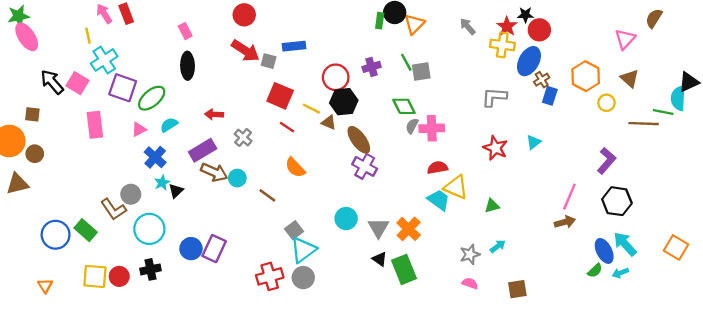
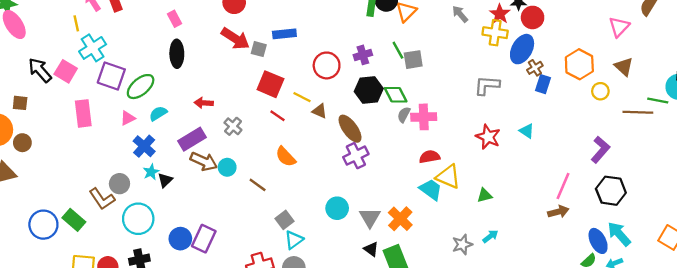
black hexagon: (344, 102) -> (369, 90), moved
cyan triangle: (534, 142) -> (527, 131), turned -49
purple cross: (365, 166) -> (356, 156), turned 35
cyan triangle: (303, 250) -> (294, 240), size x0.7

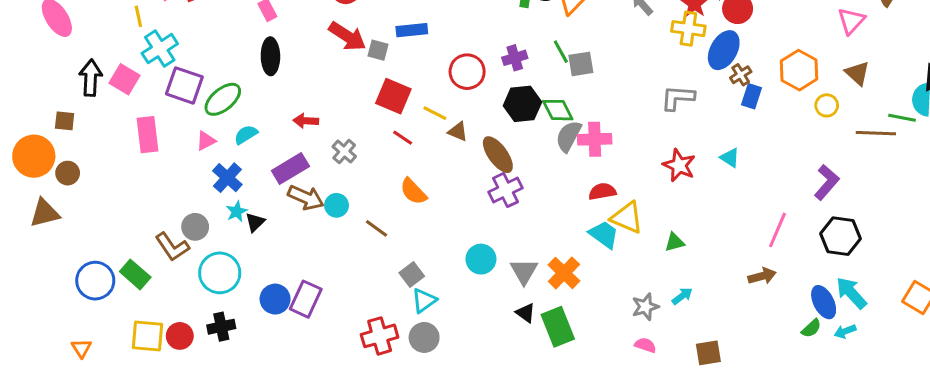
black arrow: (40, 70) -> (91, 78), turned 44
gray semicircle: (404, 115) -> (569, 136), size x1.5
brown arrow: (558, 212) -> (762, 276), moved

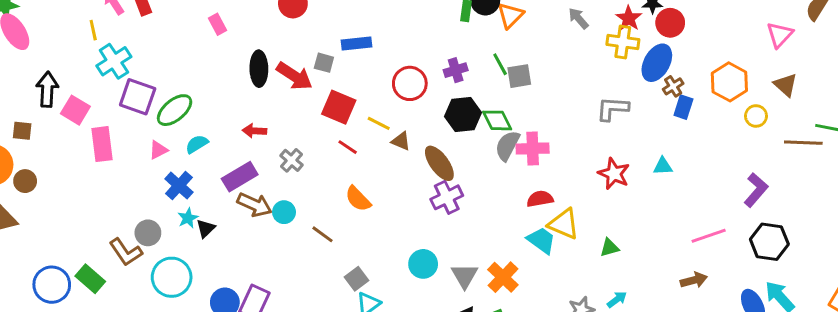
red arrow: (347, 36) -> (294, 76), moved
black ellipse: (270, 56) -> (259, 69), moved
pink square: (124, 79) -> (75, 110), moved
cyan triangle: (730, 158) -> (663, 166), turned -36
pink line: (778, 230) -> (709, 236), turned 48

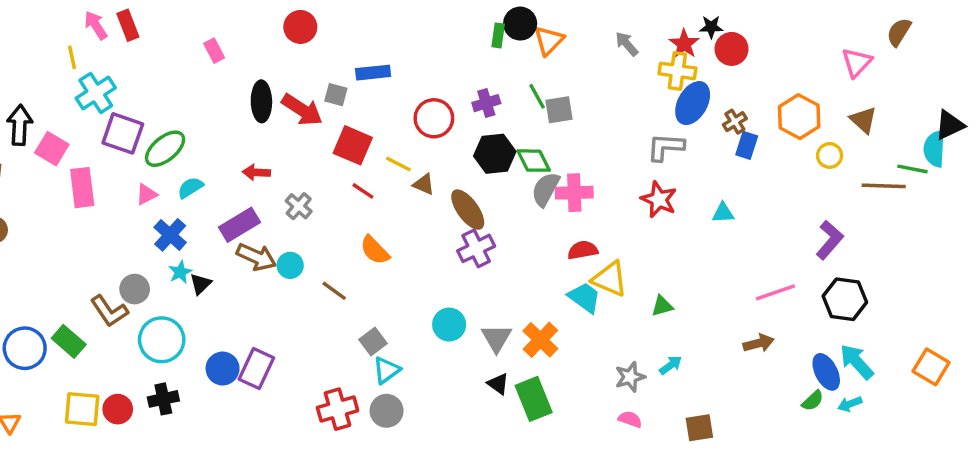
blue ellipse: (657, 63) -> (693, 103), moved
red star: (614, 174) -> (659, 199), moved

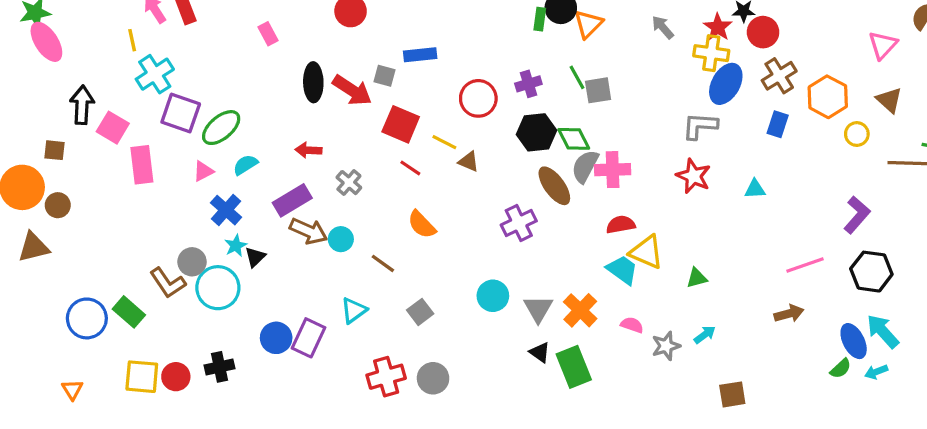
brown cross: (735, 122) -> (779, 76), moved, size x1.5
brown ellipse: (468, 210) -> (554, 186), moved
cyan circle: (162, 340) -> (218, 288), moved
cyan triangle: (387, 370) -> (354, 310), moved
pink semicircle: (630, 419) -> (632, 325), moved

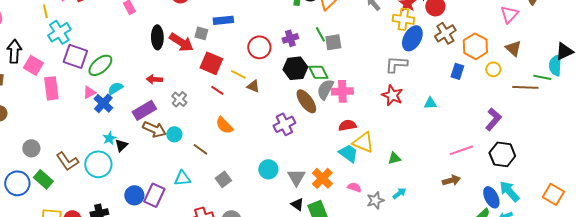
blue rectangle: (778, 124) -> (457, 71), moved
blue cross: (226, 210) -> (103, 103), moved
gray circle: (192, 262) -> (31, 148), moved
cyan triangle: (354, 310) -> (182, 178), turned 30

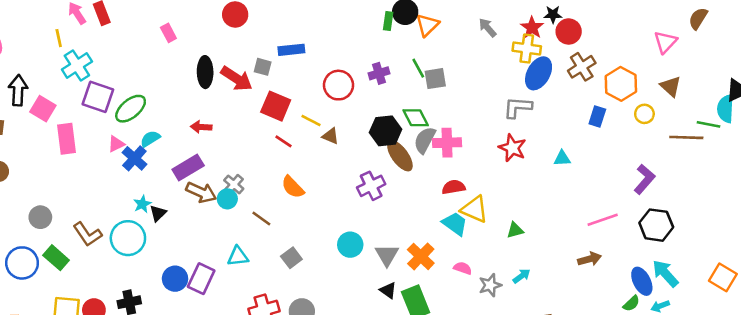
black hexagon: (295, 68) -> (386, 131), moved
gray cross: (179, 99) -> (234, 184), moved

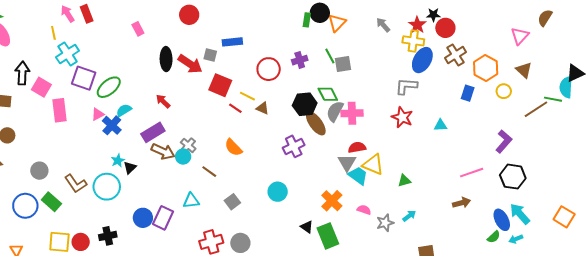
red arrow: (201, 127) -> (163, 101), turned 42
brown line: (686, 137) -> (536, 109), turned -35
red line: (284, 141) -> (235, 108), moved
gray triangle: (387, 255) -> (347, 163), moved

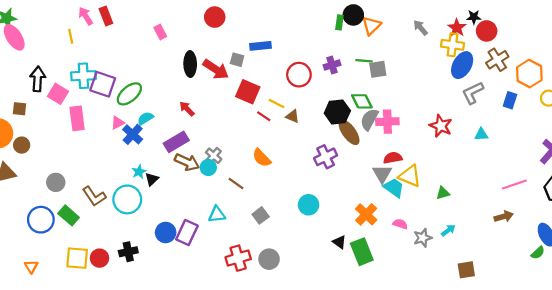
cyan cross: (68, 54) -> (83, 76), moved, turned 30
green line: (330, 56) -> (364, 61), turned -56
gray L-shape: (406, 86) -> (473, 93), moved, turned -30

